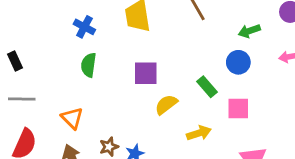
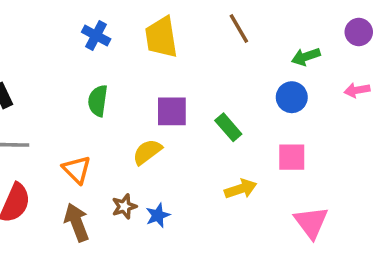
blue cross: (84, 27) -> (96, 36), moved
green rectangle: (207, 87) -> (228, 127), moved
yellow semicircle: (166, 104) -> (147, 152), moved

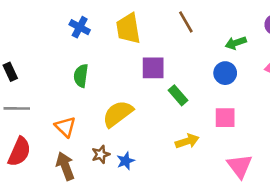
purple square: (172, 111) -> (153, 68), moved
yellow semicircle: (147, 152) -> (118, 114), size x1.4

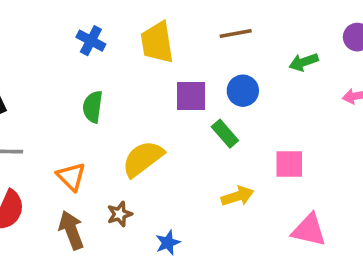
brown line: (186, 22) -> (236, 34), turned -70
blue circle: (225, 73) -> (243, 91), moved
blue star: (126, 161) -> (168, 243), moved
pink triangle: (240, 166) -> (309, 230), turned -40

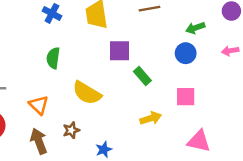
blue circle: (243, 91) -> (186, 53), moved
yellow semicircle: (143, 159) -> (87, 93), turned -112

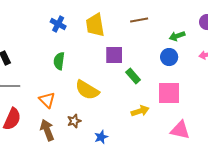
pink square: (186, 97) -> (169, 93), size x1.4

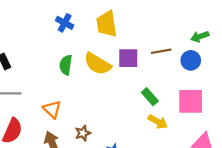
brown line: (139, 20) -> (161, 51), moved
green rectangle: (133, 76) -> (150, 97), moved
yellow semicircle: (87, 90) -> (98, 64), moved
yellow arrow: (140, 111) -> (158, 122), turned 48

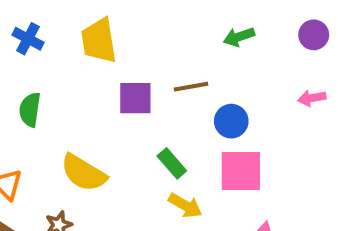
green arrow: (200, 37) -> (239, 37), moved
blue circle: (191, 60) -> (231, 121), moved
yellow semicircle: (98, 64) -> (84, 173), moved

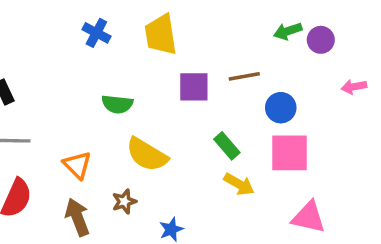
purple circle: (314, 35) -> (321, 40), moved
green semicircle: (30, 110) -> (117, 104), moved, turned -92

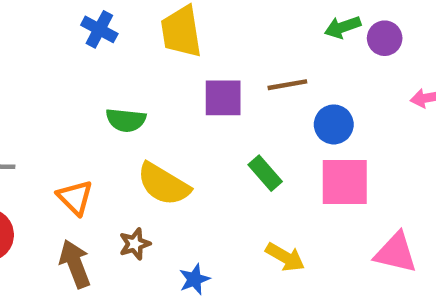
yellow arrow: (239, 184) -> (285, 257), moved
pink triangle: (309, 217) -> (396, 253), moved

